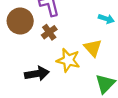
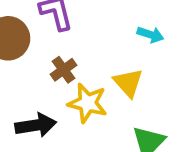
brown cross: (49, 32) -> (63, 70), moved

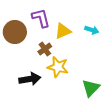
yellow triangle: (128, 83) -> (63, 31), moved, turned 48

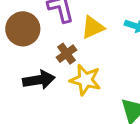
black arrow: (30, 79) -> (39, 80), moved

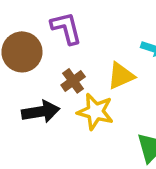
yellow triangle: (93, 27) -> (121, 76), moved

